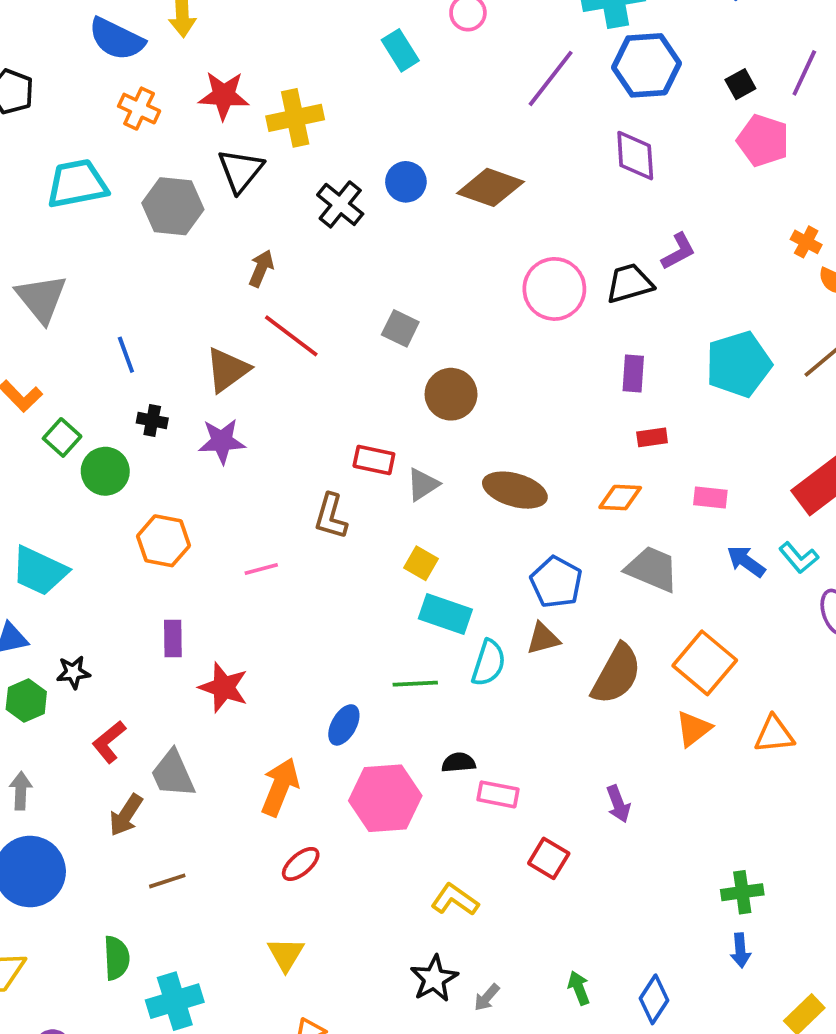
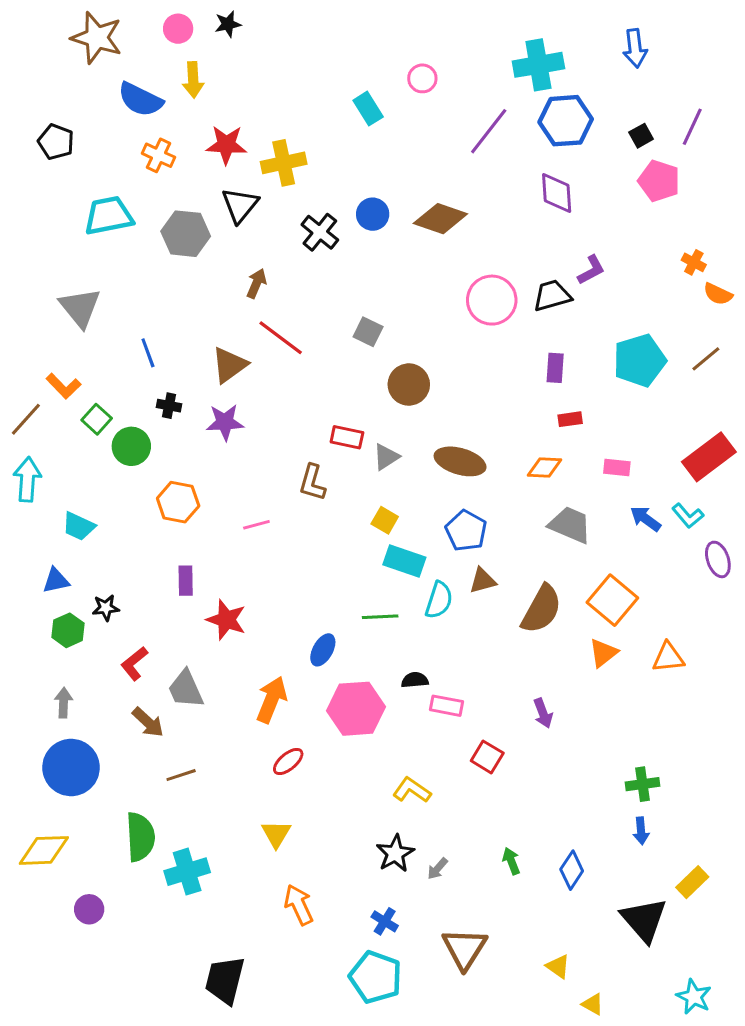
cyan trapezoid: (39, 571) -> (79, 526), size x0.7
blue pentagon: (556, 582) -> (466, 531), moved
brown arrow: (126, 815) -> (148, 722), turned -80
green semicircle: (117, 958) -> (140, 837), size x1.4

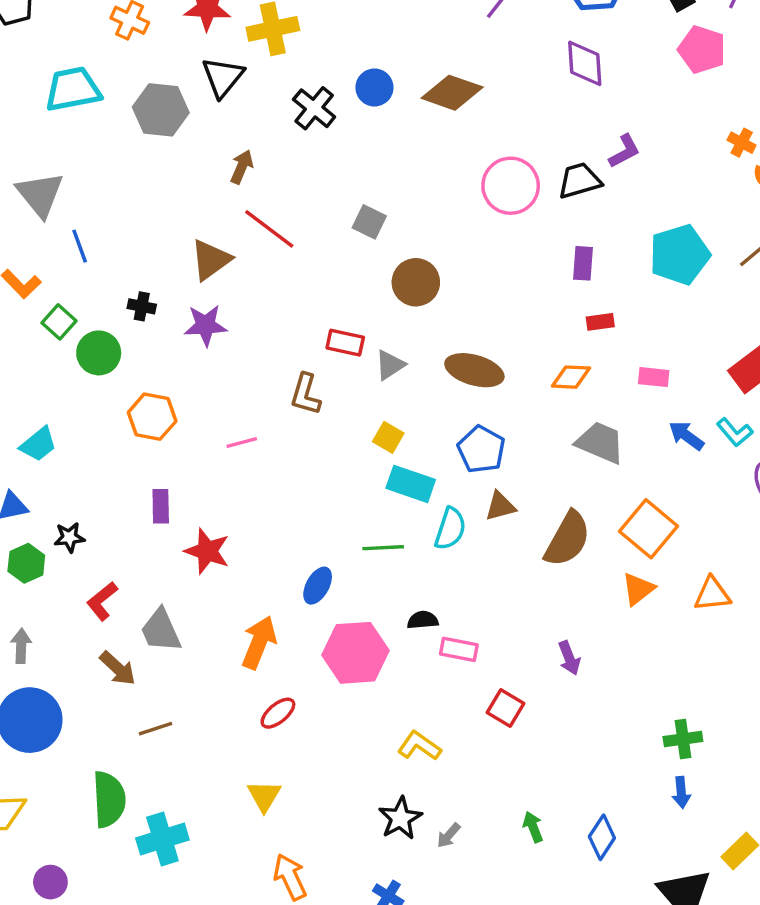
blue line: (148, 353) -> (80, 246), moved
cyan trapezoid: (79, 526) -> (38, 444), turned -64

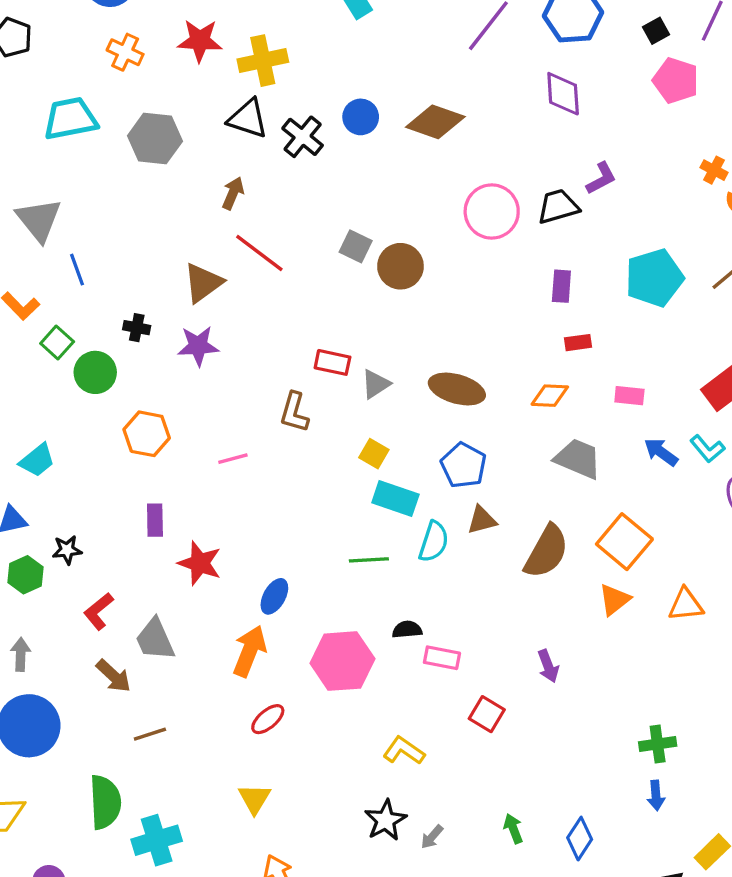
black triangle: (223, 77) -> (248, 119), moved, turned -51
brown circle: (416, 282) -> (400, 266), moved
blue ellipse: (318, 586) -> (274, 596), moved

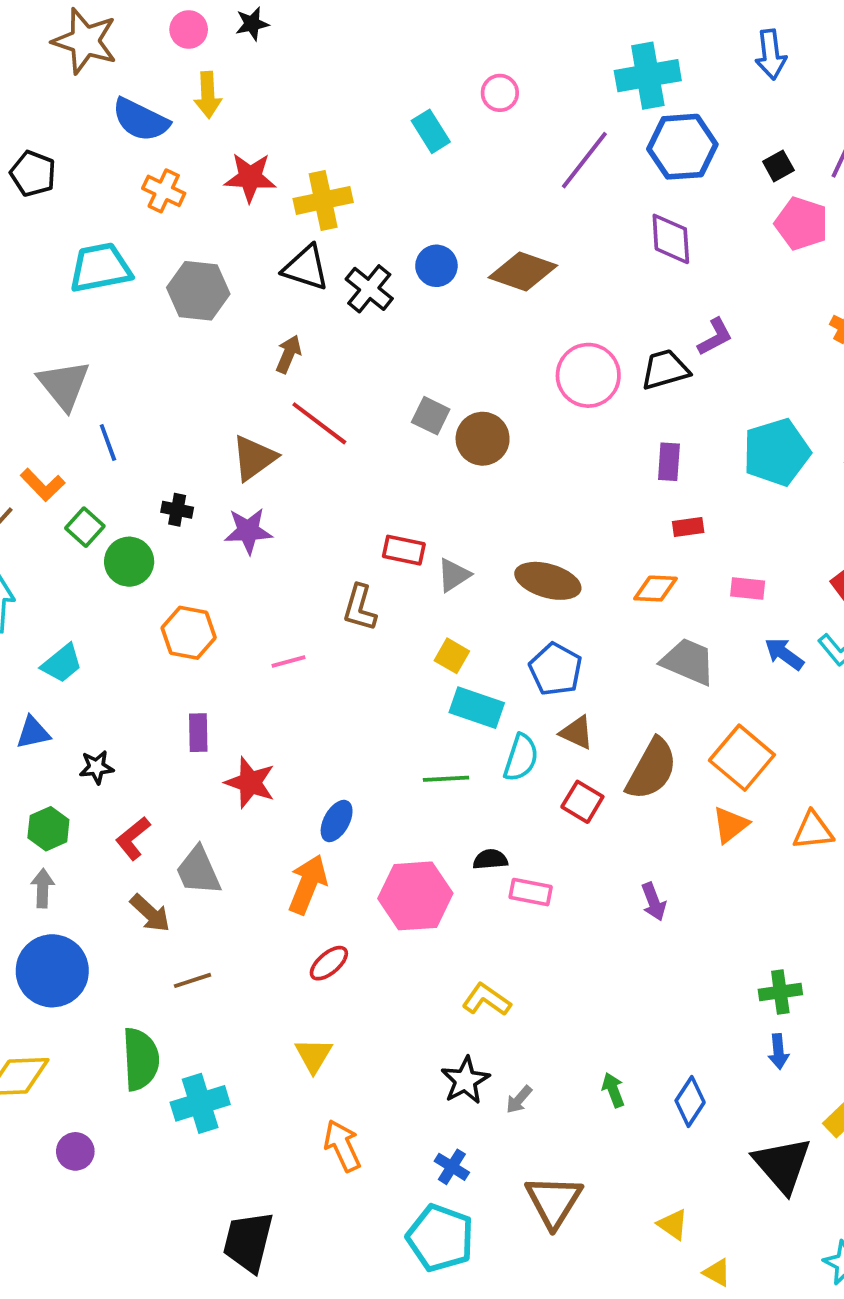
brown triangle: (482, 520) -> (577, 733), turned 40
green hexagon: (26, 575) -> (48, 829), moved
red square: (487, 714) -> (582, 802), moved

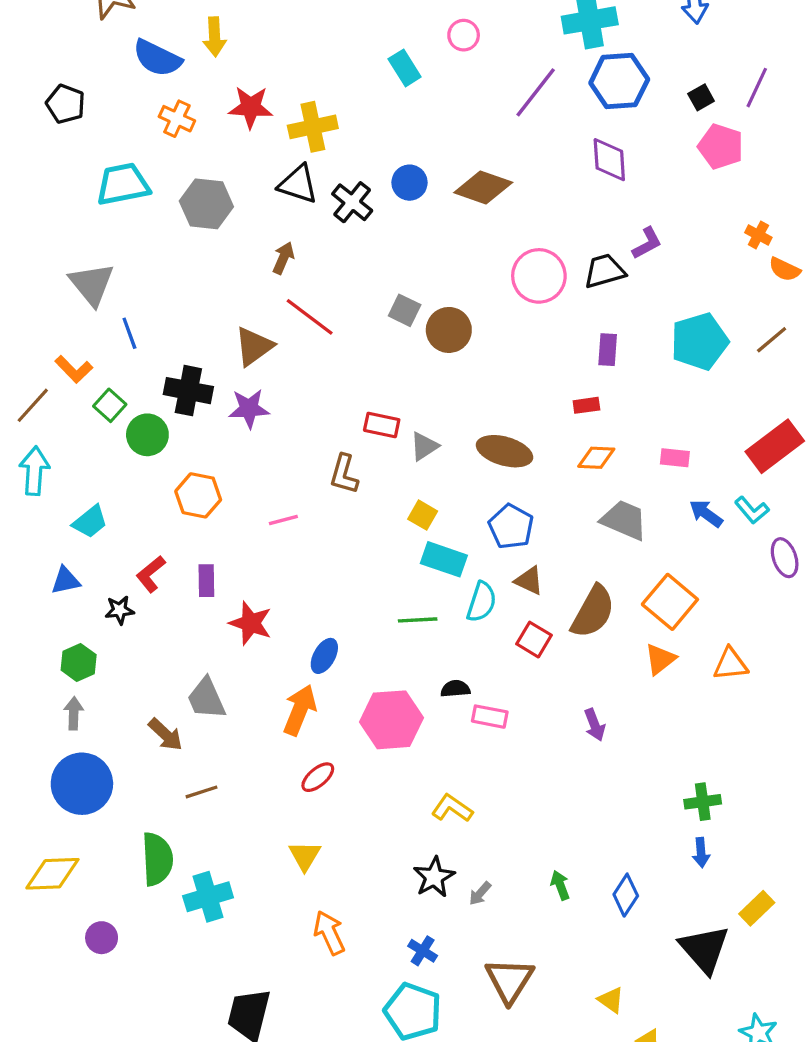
black cross: (177, 510) -> (188, 391), size x1.8
red rectangle: (688, 527) -> (586, 405), moved
red L-shape: (133, 838) -> (151, 574), moved

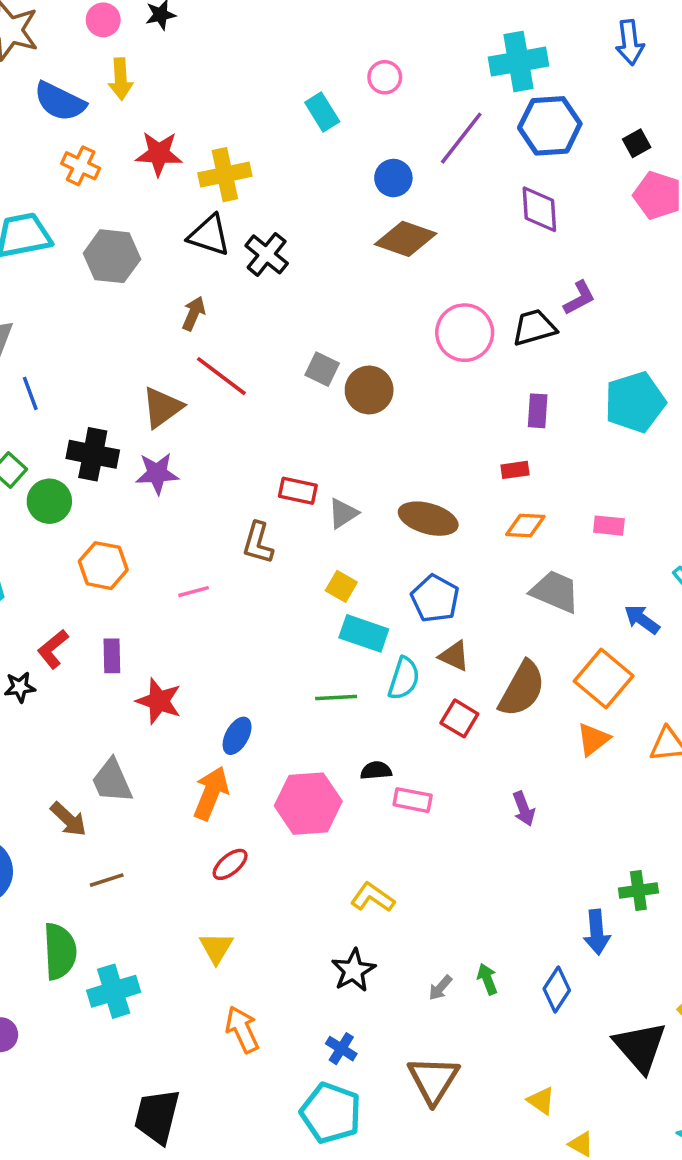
blue circle: (410, 183) -> (393, 178), moved
blue arrow: (706, 513) -> (642, 619), moved
blue arrow: (701, 852) -> (597, 932), moved, size x1.4
gray arrow: (480, 893) -> (440, 988), moved

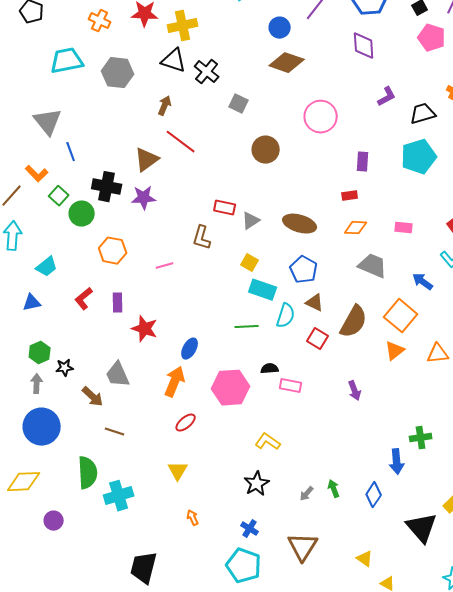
black trapezoid: (534, 327) -> (423, 114), moved
gray square: (322, 369) -> (239, 104), moved
black star: (20, 687) -> (65, 368), moved
brown line: (107, 880) -> (115, 432), turned 36
orange arrow: (242, 1029) -> (193, 518), size x0.6

